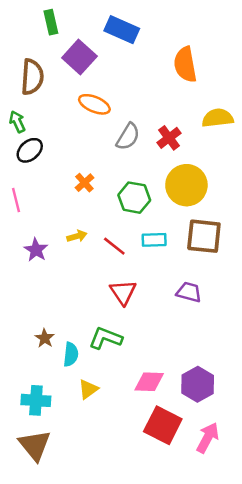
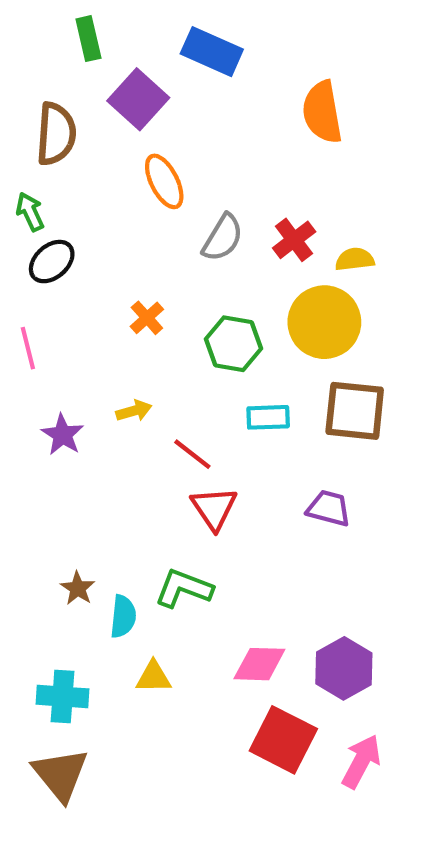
orange ellipse: (94, 104) -> (164, 181), turned 40
yellow semicircle: (218, 118) -> (355, 259), moved, size x0.7
red line: (114, 246) -> (192, 454), moved
yellow triangle: (88, 389) -> (153, 677), turned 35

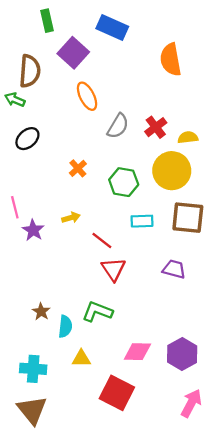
green arrow: (30, 212) -> (15, 100), moved, turned -42
pink line: (28, 348) -> (15, 207), moved
red square: (283, 740) -> (117, 393), moved

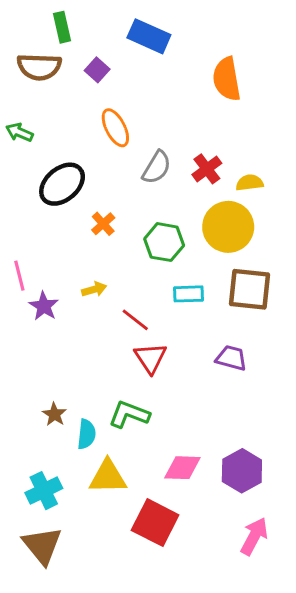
purple square: (73, 53) -> (97, 70), size x0.6
brown semicircle: (30, 71) -> (39, 67), moved, turned 88
black ellipse: (27, 139) -> (62, 184), moved, size x1.4
yellow triangle: (81, 359) -> (108, 477), size x1.5
cyan cross: (33, 369) -> (44, 491), turned -30

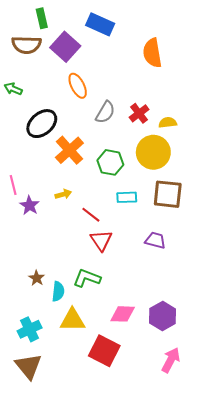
purple square: (97, 70) -> (65, 47), size x1.8
orange cross: (103, 224) -> (69, 150), size x1.8

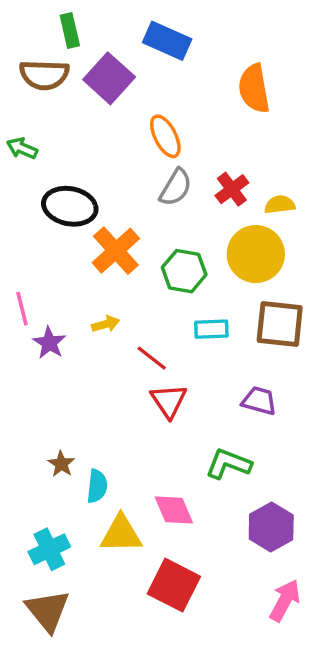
orange ellipse: (78, 86) -> (165, 136), moved
black ellipse: (42, 124) -> (70, 206), turned 52
green L-shape: (87, 278) -> (228, 464), moved
pink diamond: (123, 314) -> (174, 510), moved, turned 65

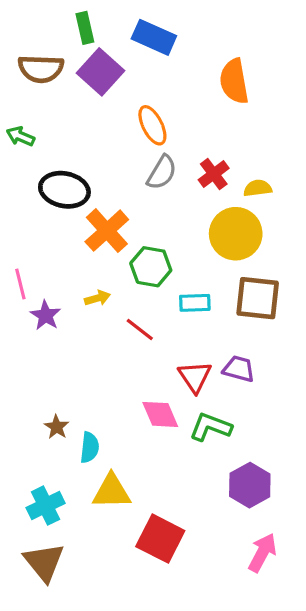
green rectangle: (70, 30) -> (85, 28), moved
green hexagon: (184, 271) -> (151, 267), moved
red triangle: (169, 401) -> (195, 377), moved
pink diamond: (174, 510) -> (160, 414), moved

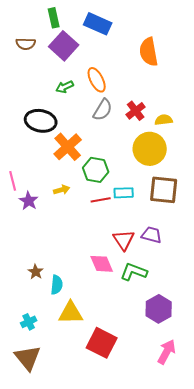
brown semicircle: (41, 69) -> (26, 44), size x0.7
green arrow: (20, 136) -> (65, 87), moved, turned -48
red line: (140, 330) -> (101, 200), moved, turned -48
cyan cross: (46, 506) -> (29, 322), size x0.7

